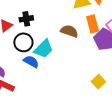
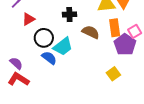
black cross: (26, 19) -> (69, 14), moved
yellow square: (98, 82) -> (113, 74), moved

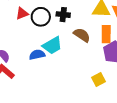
black circle: (44, 38) -> (41, 17), moved
blue semicircle: (49, 58) -> (37, 55), turned -56

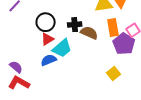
red triangle: (22, 13) -> (47, 39), moved
black cross: (63, 15) -> (75, 25), moved

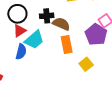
orange rectangle: (113, 27) -> (67, 45), moved
blue semicircle: (49, 60) -> (21, 52), turned 126

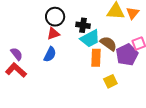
brown semicircle: (61, 24) -> (108, 44), moved
cyan trapezoid: (34, 40) -> (90, 39), moved

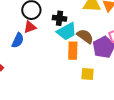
blue semicircle: (50, 54) -> (18, 40), moved
yellow square: (110, 81) -> (88, 74), turned 32

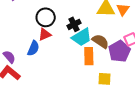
black cross: (59, 18) -> (74, 24), turned -32

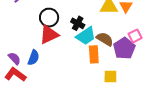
black cross: (74, 24) -> (78, 23), turned -32
red triangle: (45, 34) -> (49, 35), size x1.5
blue semicircle: (33, 48) -> (33, 58), moved

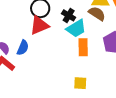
brown semicircle: (105, 39) -> (97, 14), moved
yellow square: (110, 76) -> (80, 83), moved

